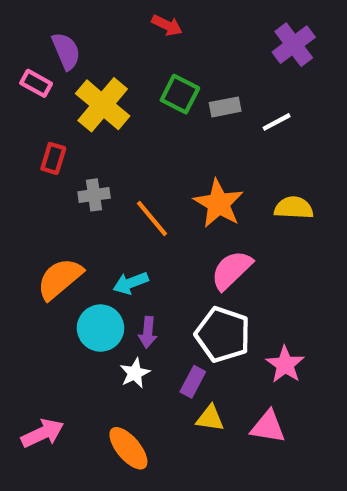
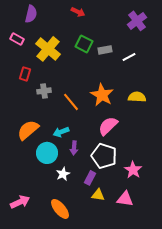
purple semicircle: (66, 51) -> (31, 14), moved, turned 36
purple arrow: (148, 332) -> (74, 148), moved

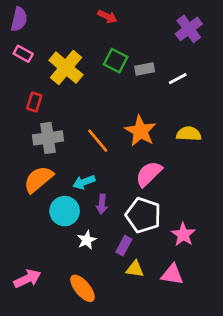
purple semicircle: (31, 14) -> (19, 19), moved
gray cross: (44, 91) -> (48, 138), moved, size x1.5

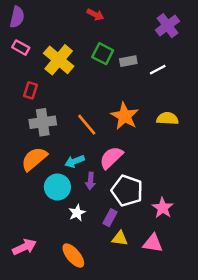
pink semicircle: (149, 174) -> (111, 158), moved

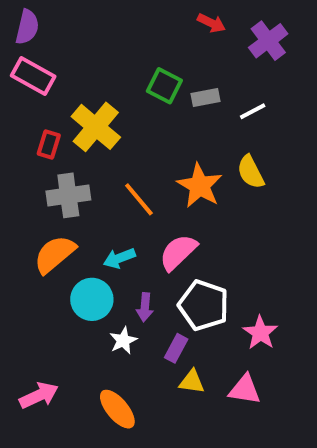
red arrow: (95, 15) -> (211, 23), moved
pink rectangle: (21, 48) -> (33, 76), size x1.5
yellow cross: (59, 60) -> (96, 127), moved
yellow semicircle: (167, 119) -> (251, 172), moved, turned -120
purple arrow: (90, 181) -> (145, 307), moved

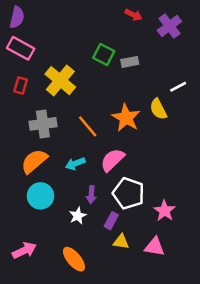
white line: (253, 111) -> (178, 87), moved
red rectangle: (49, 145) -> (21, 86), moved
cyan circle: (92, 299) -> (40, 196), moved

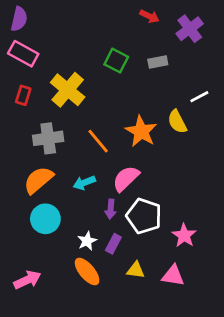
gray rectangle: (130, 62) -> (158, 62), moved
purple arrow: (91, 195) -> (111, 209), moved
purple rectangle: (111, 221) -> (113, 244), moved
orange ellipse: (74, 259) -> (87, 272), moved

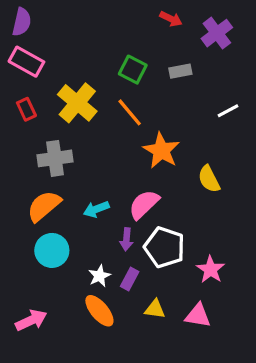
red rectangle: (23, 95) -> (26, 109), turned -42
yellow semicircle: (177, 122) -> (209, 179), moved
orange line: (98, 141) -> (130, 112), moved

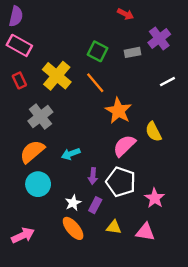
purple cross: (217, 33) -> (159, 38), moved
gray cross: (55, 158) -> (40, 117), turned -30
pink semicircle: (144, 204) -> (124, 146), moved

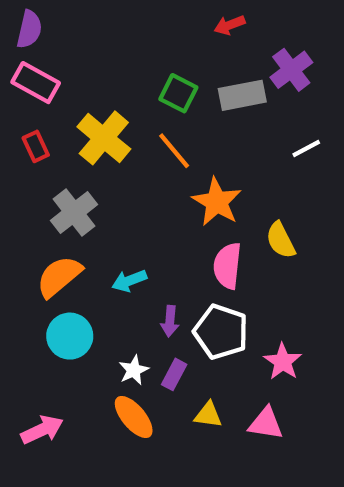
red arrow: (125, 14) -> (230, 25), turned 133
gray rectangle: (132, 52) -> (242, 95), size x1.5
pink semicircle: (124, 146) -> (227, 266), turned -40

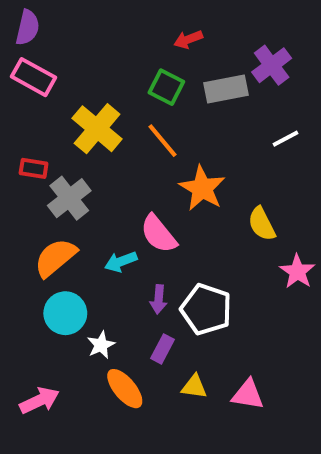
red arrow: (230, 25) -> (188, 39), moved
red rectangle: (36, 146) -> (34, 168), moved, turned -56
pink semicircle: (227, 266) -> (159, 234), moved, turned -45
pink star: (283, 362) -> (297, 272), moved
white star: (134, 370) -> (101, 345), moved

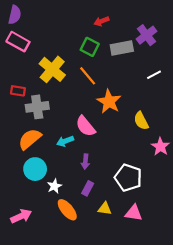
gray cross: (69, 198) -> (37, 107), turned 30
white pentagon: (206, 309) -> (128, 178), moved

